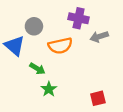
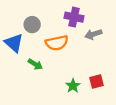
green star: (49, 89) -> (73, 86), moved
red square: (98, 98) -> (97, 81), moved

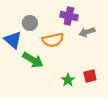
green arrow: (35, 64) -> (33, 60), size x1.5

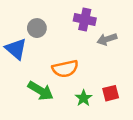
orange semicircle: (53, 40) -> (65, 69), moved
green arrow: (33, 60) -> (41, 91), moved

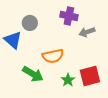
red square: (111, 93) -> (90, 76), size x1.5

